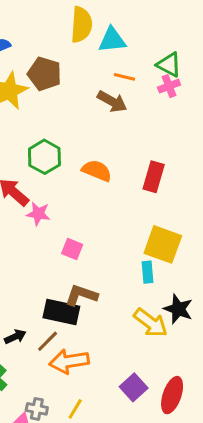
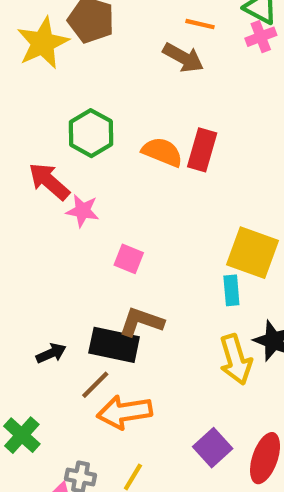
red rectangle: (154, 177) -> (202, 150), moved
yellow arrow: (151, 323) -> (236, 360), turned 36
black arrow: (15, 337) -> (51, 353), moved

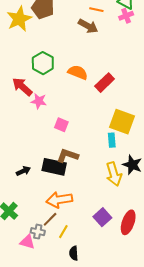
red rectangle: (202, 150) -> (105, 83), moved, turned 30
brown line: (95, 385) -> (50, 219), moved

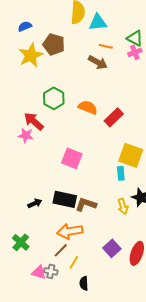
pink star: (39, 101) -> (26, 135), moved
pink square: (61, 125) -> (72, 158), size x1.5
brown L-shape: (68, 156) -> (86, 204), moved
yellow arrow: (114, 174) -> (123, 206), size x0.7
gray cross: (38, 232) -> (51, 271), moved

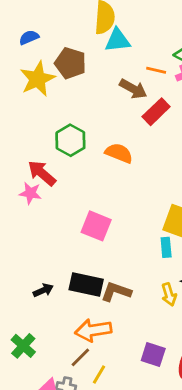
cyan triangle: (98, 22) -> (118, 40), moved
orange line: (106, 46) -> (156, 70), moved
red rectangle: (114, 117) -> (156, 112), moved
purple square: (112, 248) -> (153, 355), turned -30

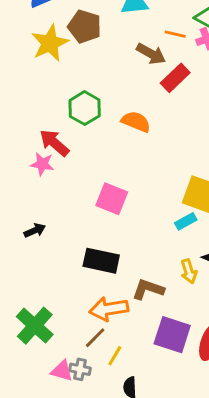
cyan rectangle: (166, 247) -> (186, 221), turned 66
black arrow: (43, 290) -> (35, 230), moved
brown L-shape: (116, 292) -> (148, 289), moved
green cross: (23, 346) -> (35, 326), size x1.4
purple square: (153, 355) -> (172, 335), size x1.4

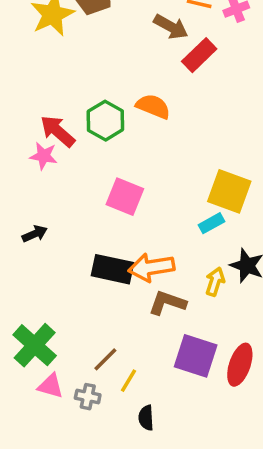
green hexagon: (85, 108) -> (105, 121), moved
yellow arrow: (189, 271) -> (215, 282), turned -145
orange arrow: (109, 309) -> (151, 267), moved
pink triangle: (62, 371) -> (51, 386), moved

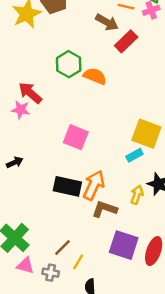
green hexagon: (105, 121) -> (69, 64), moved
orange arrow: (151, 267) -> (94, 185), turned 124

